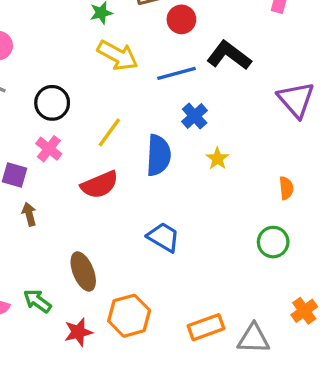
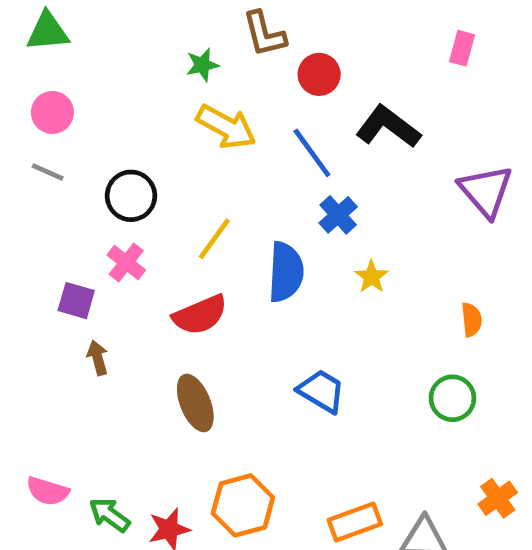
blue line: (177, 73) -> (312, 153), turned 69
blue trapezoid: (163, 237) -> (321, 391), moved
brown ellipse: (83, 271) -> (195, 403), moved
green arrow: (37, 301) -> (110, 515), moved

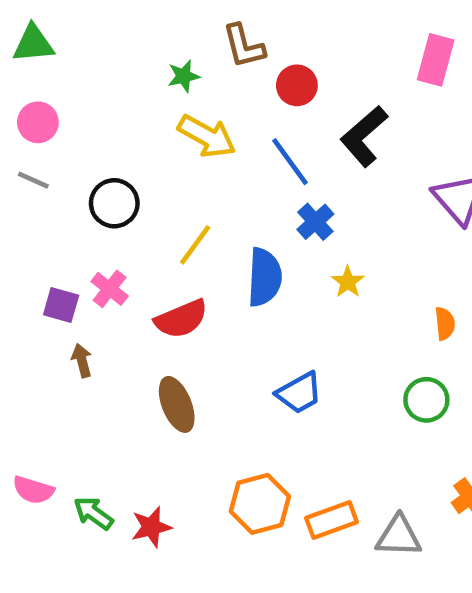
pink rectangle: (462, 48) -> (436, 60), size x1.5
black L-shape: (388, 127) -> (364, 136), turned -78
pink cross: (126, 262) -> (110, 289), moved
blue trapezoid: (321, 391) -> (299, 393), turned 120
orange hexagon: (243, 505) -> (260, 504), moved

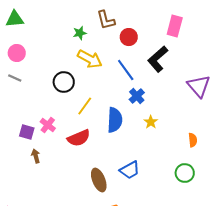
pink rectangle: (436, 60) -> (175, 26), moved
black circle: (114, 203) -> (64, 82), moved
brown ellipse: (177, 404) -> (99, 180), moved

